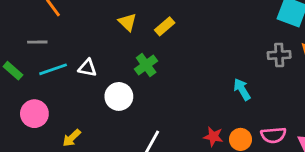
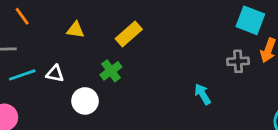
yellow triangle: (127, 22) -> (75, 30), moved, turned -36
yellow rectangle: (165, 26) -> (129, 34), size x1.4

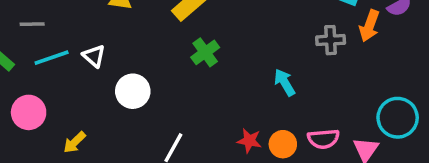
green cross: (111, 71) -> (205, 52), moved
white triangle: (55, 74) -> (94, 56), turned 30

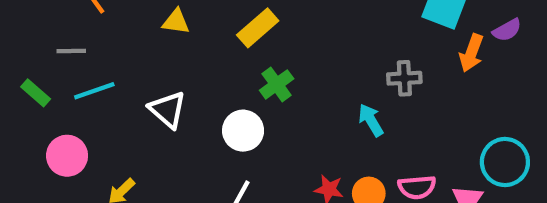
gray cross: (331, 40) -> (404, 78), moved
white triangle: (94, 56) -> (168, 110), moved, size x1.4
white circle: (133, 91) -> (243, 131), moved

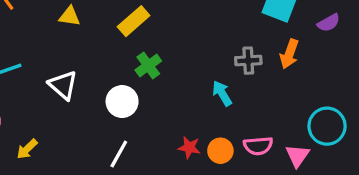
orange arrow: (471, 53) -> (289, 54), moved

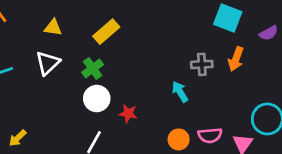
green cross: (148, 65) -> (93, 68), moved
white triangle: (63, 85) -> (48, 63), moved, turned 36
red star: (189, 147) -> (128, 114), moved

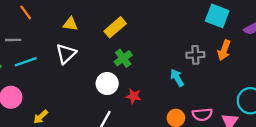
green cross: (93, 68) -> (123, 58), moved

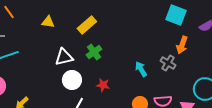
white triangle: (66, 54) -> (64, 57), moved, turned 30
gray cross: (195, 55) -> (168, 63), moved, turned 35
white circle: (107, 84) -> (72, 80), moved

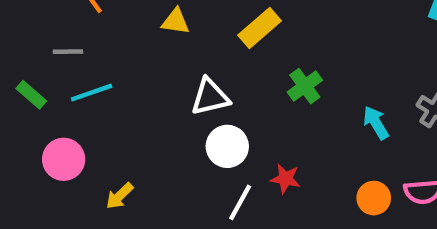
green cross: (94, 52) -> (305, 86), moved
red star: (103, 85) -> (285, 179), moved

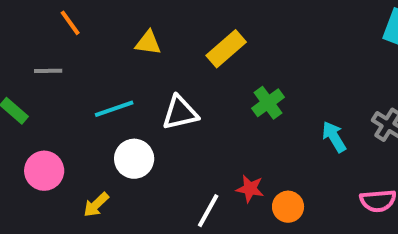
cyan line: (92, 93) -> (114, 109), moved
white circle: (227, 146) -> (134, 159), moved
orange circle: (374, 198) -> (288, 207), moved

